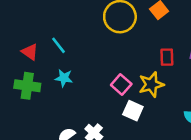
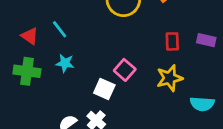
yellow star: (151, 84) -> (170, 78), moved
white square: (133, 111) -> (104, 89), moved

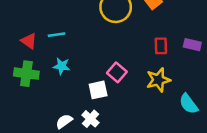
cyan line: (60, 29) -> (57, 35), turned -60
white square: (104, 89) -> (98, 90), turned -36
cyan semicircle: (202, 104) -> (189, 104), turned 50

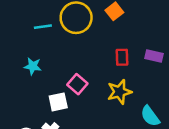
cyan line: (57, 35) -> (43, 27), moved
cyan star: (62, 66) -> (33, 66), moved

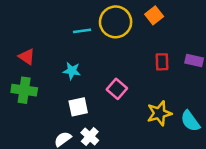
yellow star: (119, 92) -> (159, 113), moved
white square: (58, 102) -> (78, 107), moved

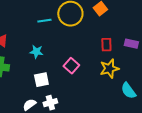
yellow star: (159, 113) -> (109, 69), moved
white cross: (90, 136) -> (50, 103), turned 32

